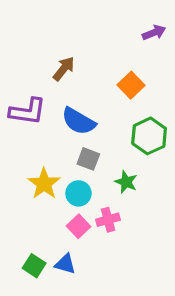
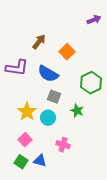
orange square: (131, 85) -> (67, 52), moved
pink cross: (108, 220) -> (63, 145), moved, turned 32
pink square: (78, 226) -> (25, 140), moved

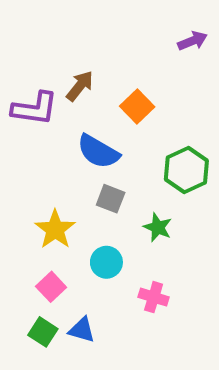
purple L-shape: (17, 68) -> (35, 108), moved
cyan circle: (48, 118) -> (106, 262), moved
pink cross: (63, 145) -> (154, 297), moved

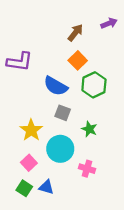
brown arrow: (80, 86) -> (75, 33), moved
green hexagon: (186, 170) -> (94, 85), moved
cyan circle: (106, 262) -> (60, 149), size x1.5

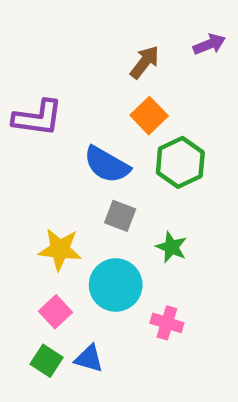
yellow star: (31, 130) -> (60, 249), turned -30

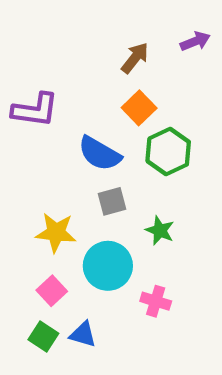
gray square: (120, 216) -> (112, 201), turned -36

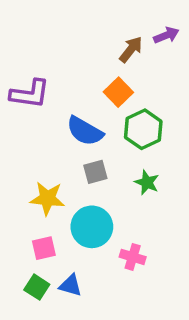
brown arrow: (135, 58) -> (131, 49), moved
green star: (160, 230) -> (147, 182), moved
pink square: (52, 291) -> (44, 248), turned 30

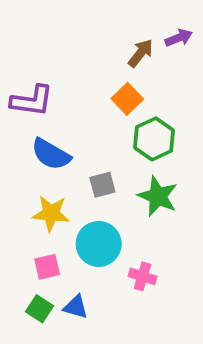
blue semicircle: (85, 131) -> (51, 154), moved
green star: (147, 182) -> (158, 196), size x1.5

